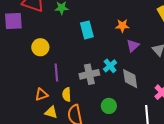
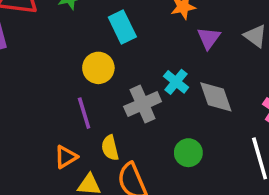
yellow circle: (40, 47) -> (98, 68), moved

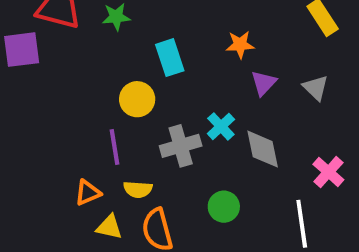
yellow semicircle: (110, 148) -> (138, 189), turned -80

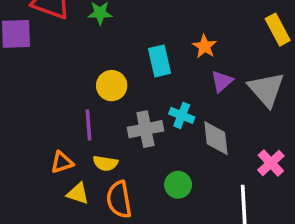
orange star: (240, 45) -> (205, 46), turned 30
cyan rectangle: (170, 58) -> (159, 61), moved
gray triangle: (316, 88) -> (266, 89), size x1.6
cyan cross: (221, 126) -> (182, 115), turned -30

